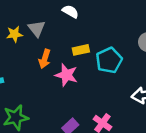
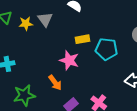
orange arrow: (45, 59) -> (55, 83), moved, turned -56
cyan pentagon: (109, 60) -> (106, 49), turned 30

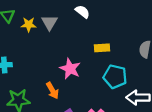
yellow rectangle: (83, 39) -> (102, 48), moved
cyan pentagon: (106, 49) -> (115, 77), moved

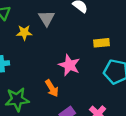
yellow star: (29, 24) -> (24, 32), moved

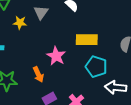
yellow rectangle: (101, 43) -> (87, 40), size x1.5

